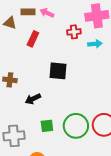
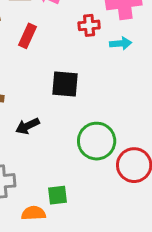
green square: (47, 126) -> (58, 195), moved
green circle: (76, 126) -> (97, 141), moved

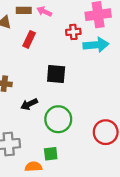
cyan arrow: (121, 43) -> (96, 45), size x1.6
green circle: (97, 141) -> (58, 119), moved

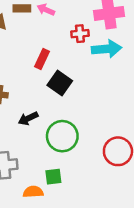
red rectangle: (29, 39) -> (42, 59), moved
black square: (56, 74) -> (60, 83), turned 30

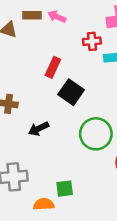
green circle: (62, 136) -> (96, 134), moved

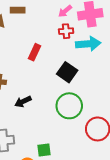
pink arrow: (57, 17) -> (65, 11), moved, turned -64
black square: (71, 92) -> (67, 72), moved

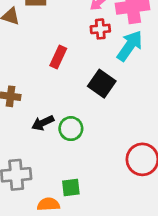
cyan arrow: (88, 44) -> (130, 46), turned -50
green circle: (69, 106) -> (71, 129), moved, size x0.7

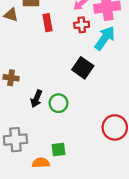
red rectangle: (58, 57) -> (47, 23), moved, turned -35
black arrow: (43, 123) -> (36, 99), turned -42

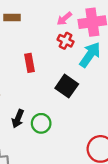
red rectangle: (47, 23) -> (29, 63), moved
red cross: (82, 25) -> (66, 41), turned 32

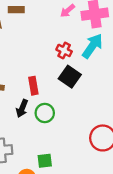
red cross: (66, 41) -> (64, 50), moved
red rectangle: (29, 63) -> (33, 86), moved

